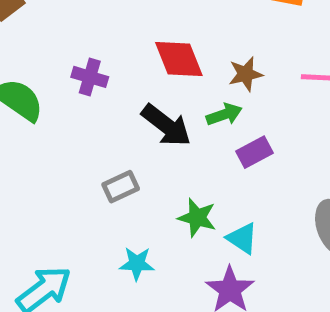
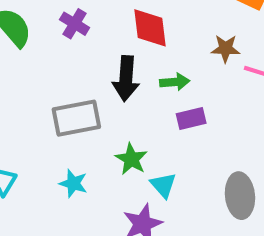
brown star: (246, 74) -> (225, 49), moved
black arrow: (166, 125) -> (126, 79), turned 42
gray rectangle: (121, 187) -> (76, 118), size x1.6

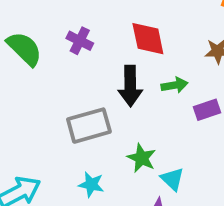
purple rectangle: (191, 119) -> (207, 110), moved

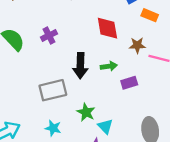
red diamond: (148, 39) -> (107, 28), moved
purple cross: (80, 41) -> (49, 35), turned 35

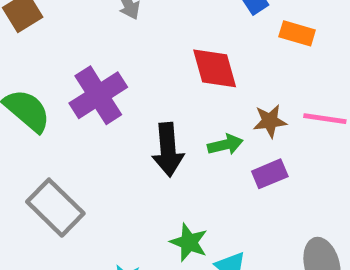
purple cross: (49, 35) -> (98, 95), size x1.6
brown star: (137, 45) -> (270, 121), moved
gray rectangle: (53, 90) -> (55, 208), moved, turned 64

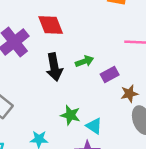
red diamond: (215, 68) -> (51, 25), moved
brown star: (270, 121) -> (129, 94), moved

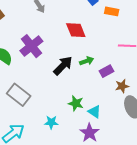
red diamond: (51, 25) -> (76, 30), moved
black arrow: (54, 67) -> (63, 66), turned -125

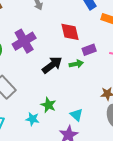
purple rectangle: (107, 71) -> (89, 50), moved
green star: (76, 103) -> (48, 105), moved

